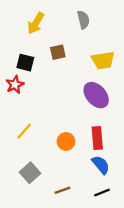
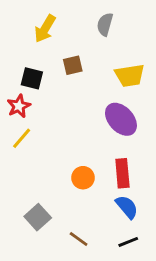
gray semicircle: (83, 20) -> (105, 24), turned -150
yellow line: (24, 131) -> (22, 138), moved
brown line: (62, 190) -> (79, 239), turned 56

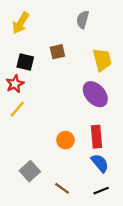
yellow arrow: (45, 29) -> (21, 23), moved
yellow trapezoid: (130, 75) -> (102, 60), turned -95

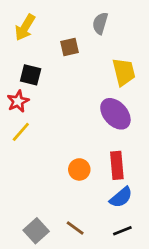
brown square: (57, 52) -> (70, 47), moved
blue semicircle: (100, 163) -> (121, 197), turned 90
gray square: (30, 171) -> (36, 231), moved

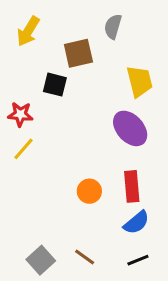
brown square: (70, 47) -> (78, 53), size x1.4
black square: (31, 75) -> (55, 85), moved
red star: (18, 101) -> (20, 114), turned 30

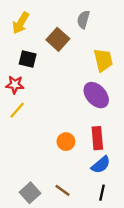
brown square: (78, 53) -> (58, 39), turned -35
black square: (55, 85) -> (28, 59), moved
black line: (138, 260) -> (102, 193), turned -56

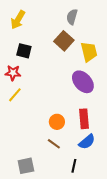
brown square: (58, 39) -> (64, 41), moved
brown line: (62, 190) -> (54, 144), moved
gray square: (30, 193) -> (26, 166), turned 30
black line: (102, 193) -> (74, 166), moved

